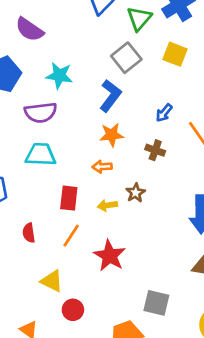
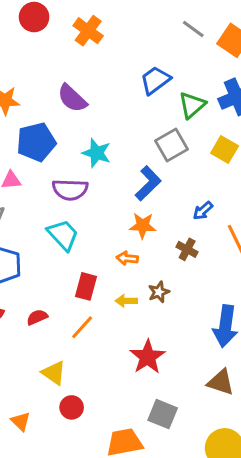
cyan trapezoid: (41, 155) -> (63, 235), turned 36
red semicircle: (29, 233) -> (37, 317), turned 66
red star: (110, 256) -> (148, 357), moved

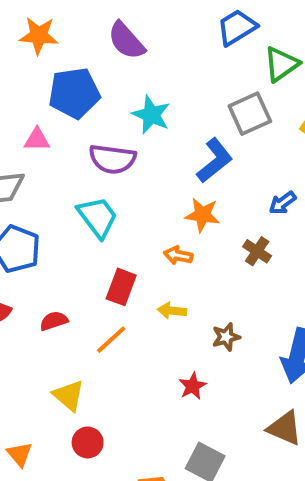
brown star: (159, 292) -> (226, 337), moved
red star: (148, 357) -> (193, 386), size x0.6

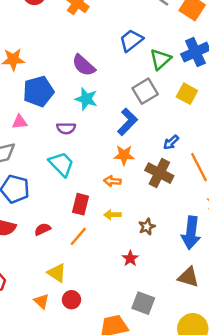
purple semicircle: (126, 41) -> (84, 65), moved
purple semicircle: (112, 159) -> (66, 128), size x0.7
brown cross: (257, 251) -> (159, 173), size x1.6
orange triangle: (20, 454) -> (41, 301), moved

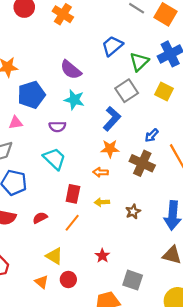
red star: (130, 258) -> (102, 256), moved

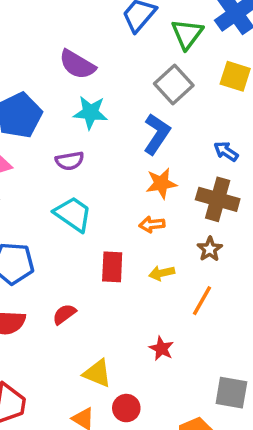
blue arrow: (152, 135) -> (226, 151), turned 88
brown star: (133, 212) -> (210, 249), moved
orange line: (72, 223) -> (202, 301), moved
red star: (102, 256) -> (161, 348), moved

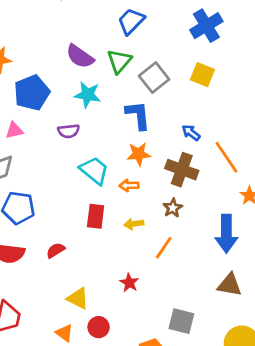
green triangle: (187, 34) -> (119, 61), moved
blue L-shape: (157, 134) -> (138, 115), turned -44
cyan trapezoid: (73, 214) -> (94, 170), moved

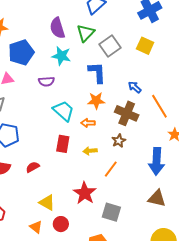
purple semicircle: (80, 56) -> (57, 28), turned 35
red star: (129, 283) -> (85, 193), size x1.6
gray square: (181, 321) -> (111, 212), moved

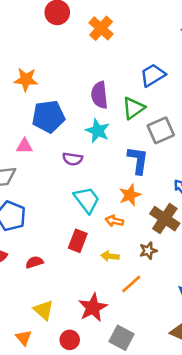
orange star: (96, 101) -> (130, 195), turned -30
red circle: (61, 224) -> (70, 340), moved

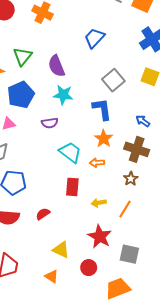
green triangle: (133, 108) -> (22, 56), moved
yellow arrow: (110, 256) -> (99, 203), moved

